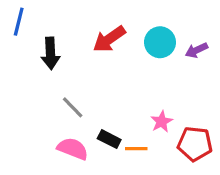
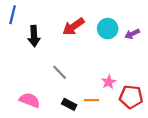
gray line: (73, 107) -> (60, 72), moved
black rectangle: (109, 139) -> (69, 104), moved
pink semicircle: (73, 149) -> (30, 100), moved

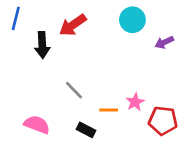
red arrow: (73, 26) -> (73, 25), moved
cyan circle: (108, 29) -> (132, 20), moved
orange line: (92, 100) -> (109, 110), moved

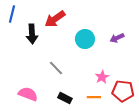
cyan circle: (132, 20) -> (85, 39), moved
purple arrow: (164, 42) -> (117, 38), moved
orange line: (109, 110) -> (94, 97), moved

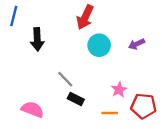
red arrow: (55, 19) -> (85, 17), moved, turned -30
black rectangle: (65, 98) -> (76, 99), moved

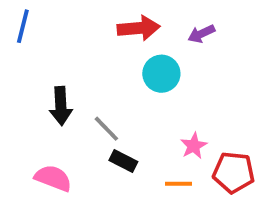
red arrow: (85, 17) -> (139, 28), turned -120
black arrow: (37, 39) -> (61, 106), moved
purple arrow: (137, 44) -> (201, 34), moved

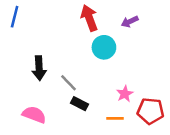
red arrow: (139, 28) -> (89, 18), turned -105

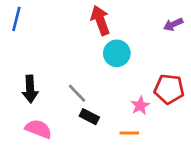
purple arrow: (130, 22) -> (173, 24), moved
black arrow: (39, 68) -> (30, 89), moved
red pentagon: (150, 111) -> (169, 89), moved

